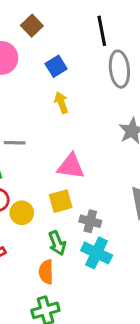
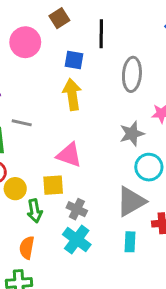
black line: (102, 31) -> (101, 34), moved
blue square: (56, 66) -> (74, 60), turned 30
yellow arrow: (61, 103) -> (72, 95), size x1.5
green arrow: (57, 243) -> (35, 211), moved

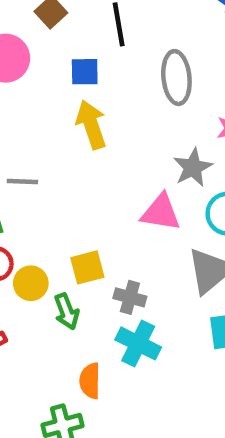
pink triangle: (69, 155) -> (161, 212), moved
orange semicircle: (27, 248) -> (90, 381), moved

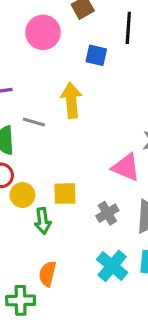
yellow arrow: (91, 125) -> (71, 100), moved
gray cross: (130, 297) -> (107, 213), moved, turned 30
cyan cross: (138, 343) -> (112, 266), moved

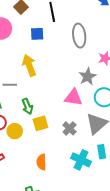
green arrow: (43, 221) -> (27, 106), moved
orange semicircle: (47, 274) -> (41, 162), moved

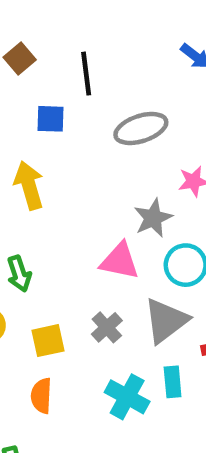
gray ellipse: (79, 36) -> (141, 128), turned 75
yellow square: (40, 123) -> (48, 341), moved

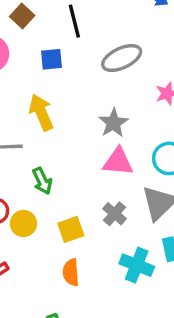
gray star: (153, 218) -> (113, 123), moved

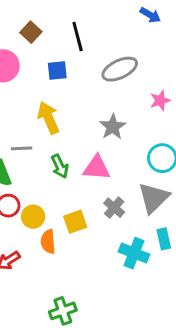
pink triangle: (118, 162) -> (97, 168), moved
green arrow: (42, 181) -> (60, 166), moved
orange semicircle: (71, 272) -> (48, 242), moved

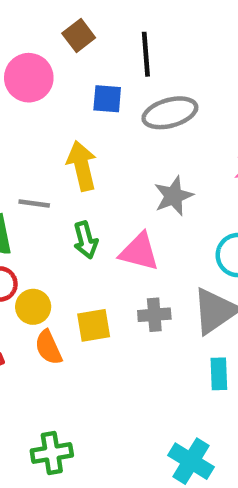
gray ellipse: (120, 69) -> (170, 113), moved
gray cross: (114, 208) -> (154, 315), turned 35
orange semicircle: (48, 242) -> (48, 347), turned -30
cyan cross: (134, 253) -> (191, 461), moved

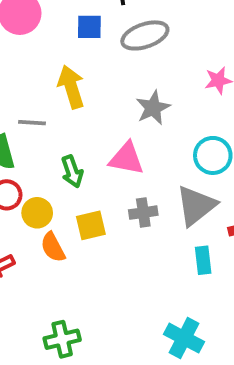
green arrow: (85, 240) -> (72, 171), moved

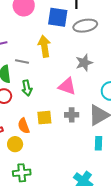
blue square: (89, 27) -> (58, 17), size x1.5
green arrow: (72, 171) -> (27, 88), moved
yellow circle: (37, 213) -> (15, 144), moved

